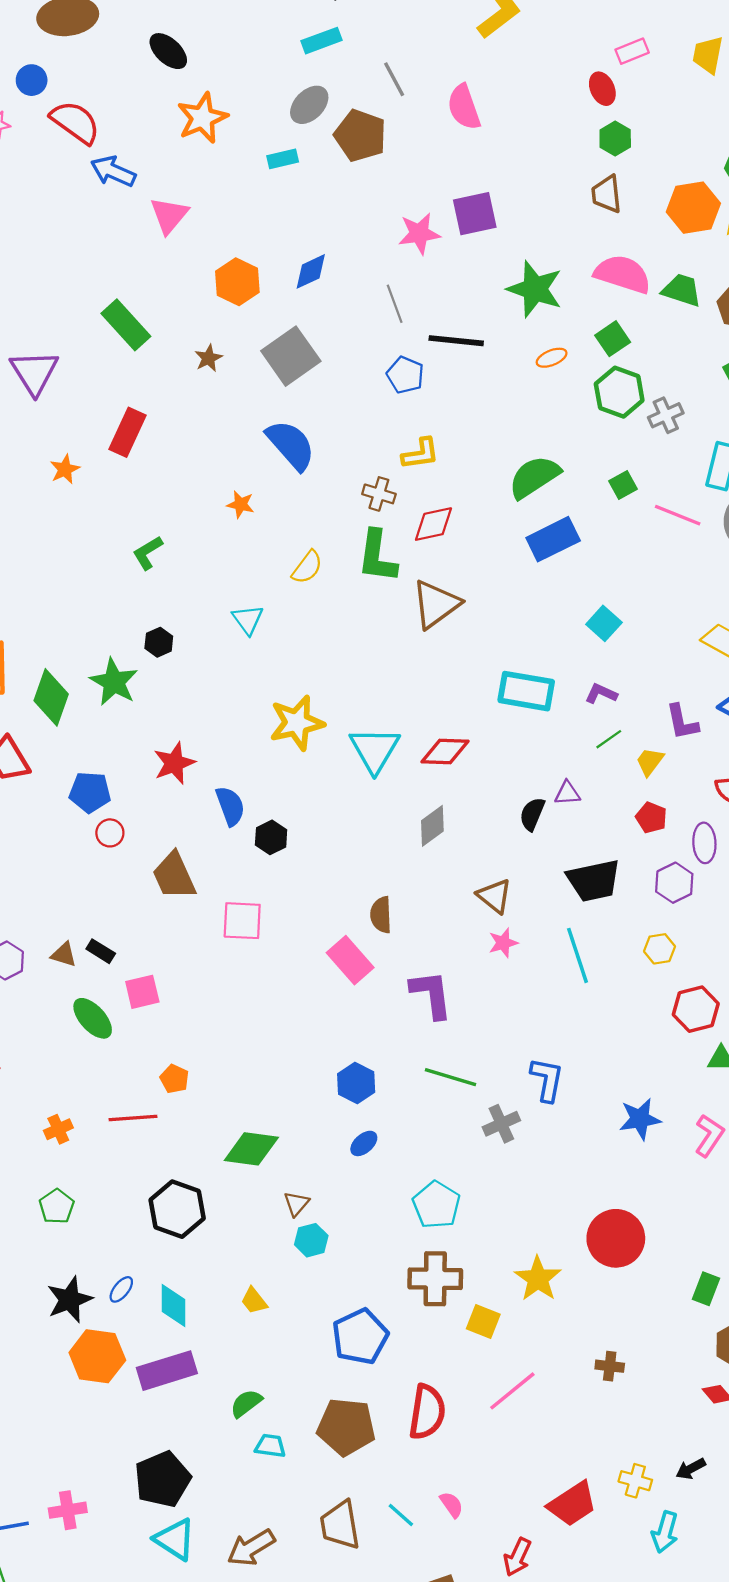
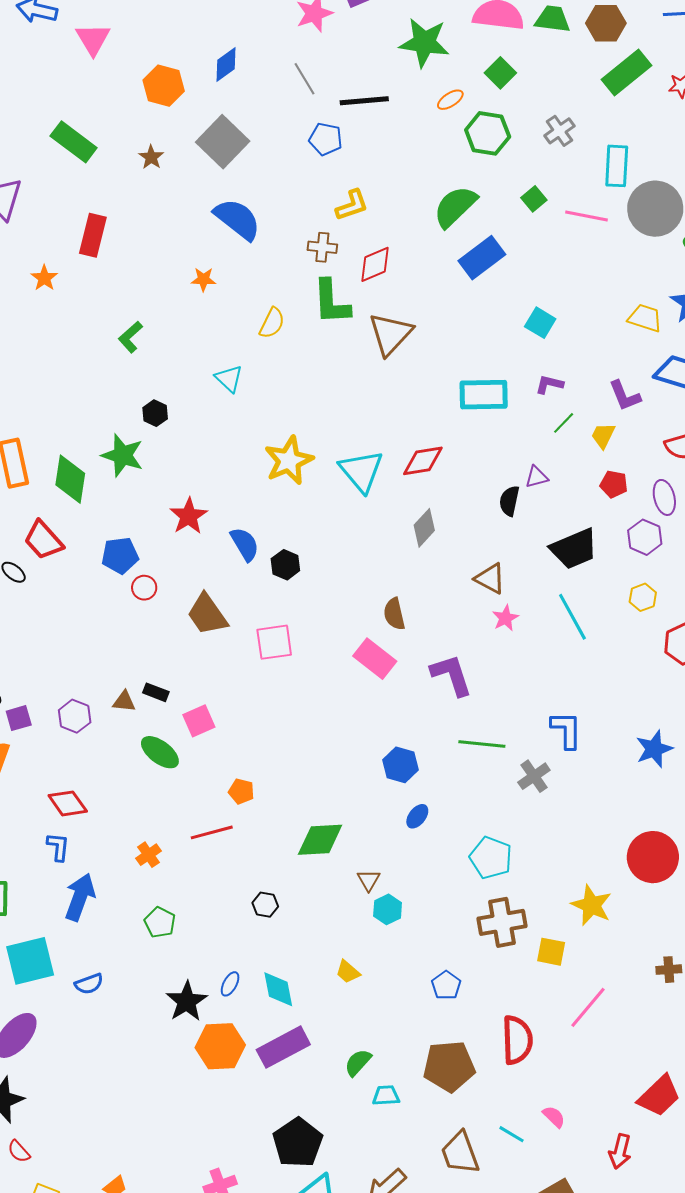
green hexagon: (619, 392) -> (488, 133), moved
black hexagon: (177, 1209) -> (265, 905), size x0.5
blue pentagon: (360, 1337) -> (446, 985), size x0.6

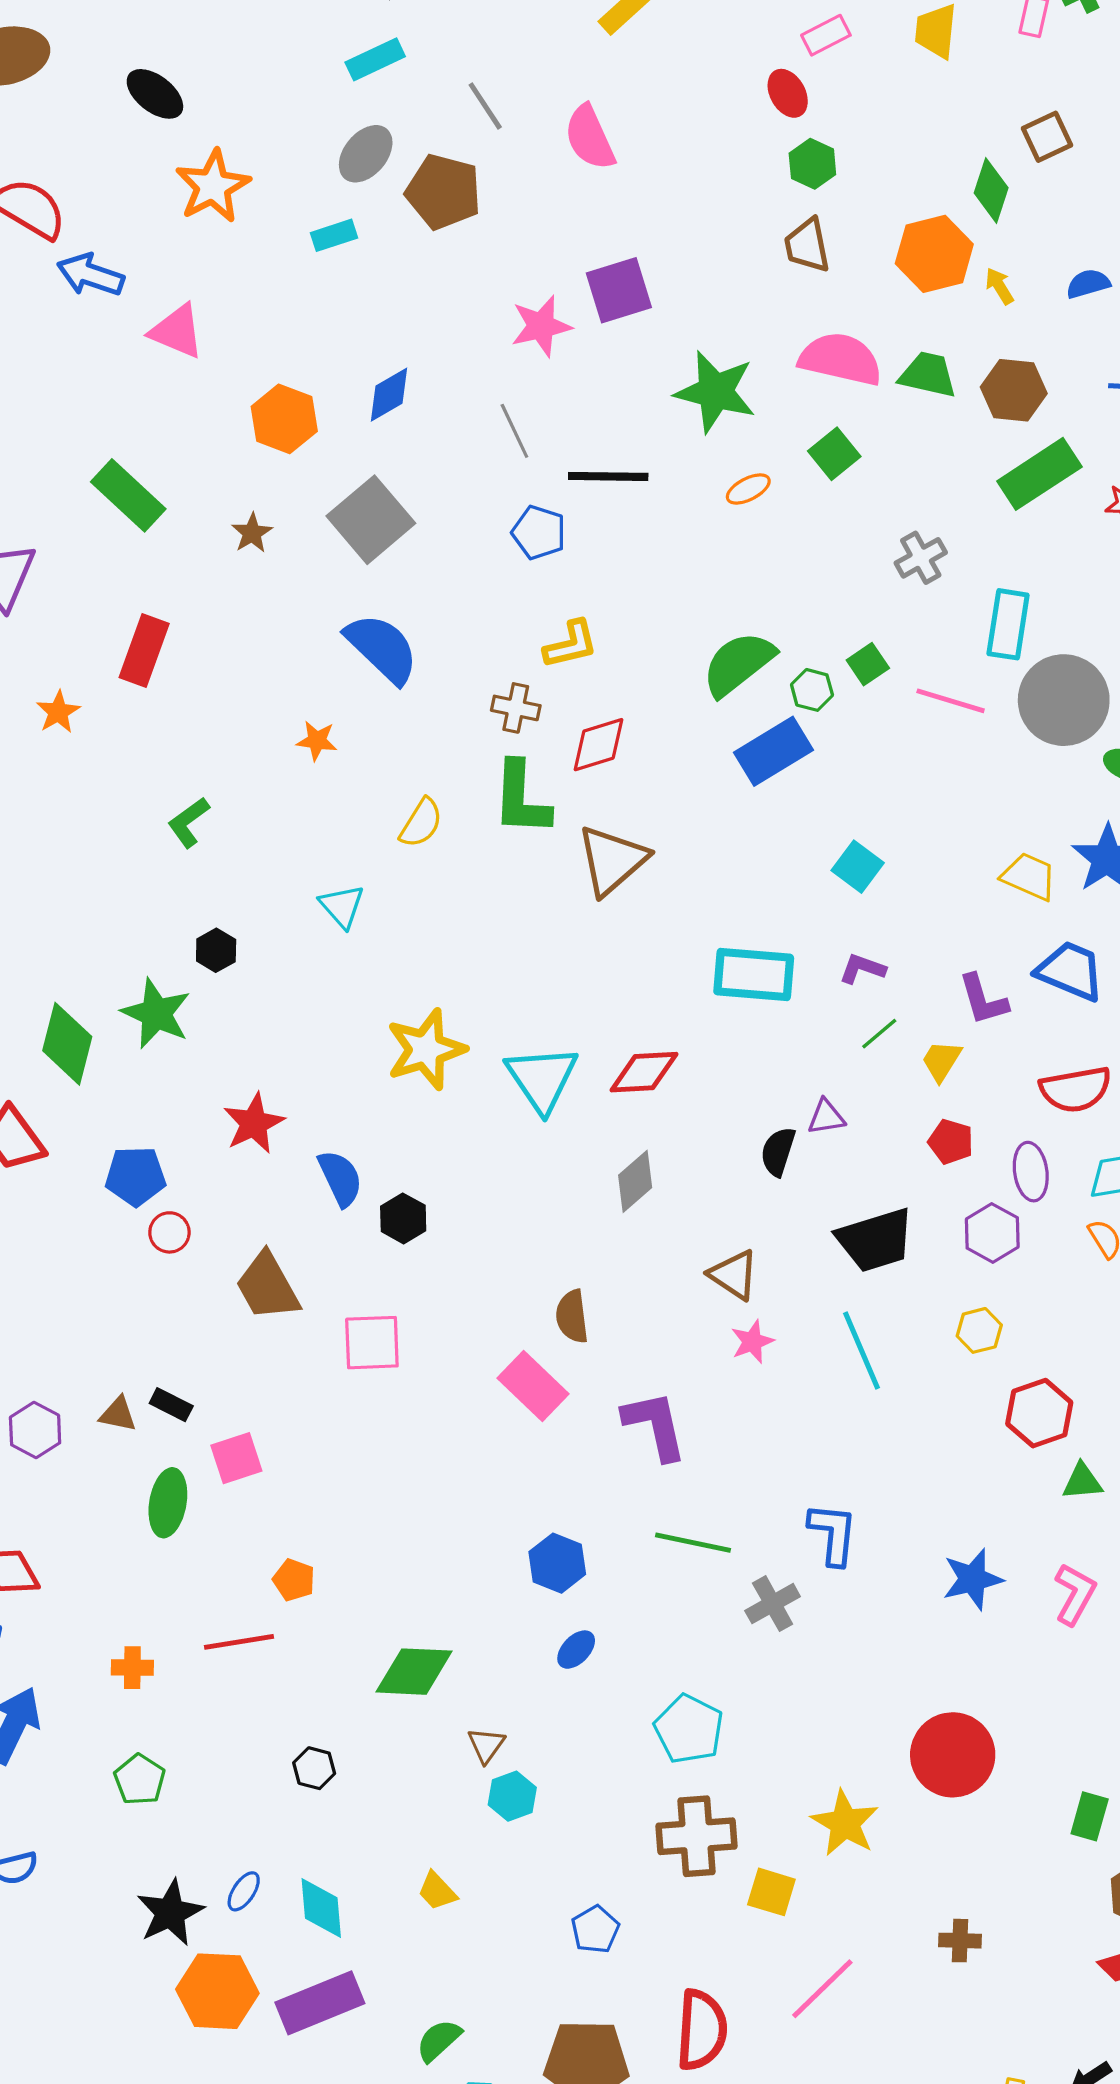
pink triangle: (93, 39) -> (177, 331), turned -42
green hexagon: (488, 133) -> (812, 690), moved, size x0.6
green ellipse: (160, 752) -> (168, 1503), turned 57
orange cross: (148, 855) -> (132, 1668), turned 30

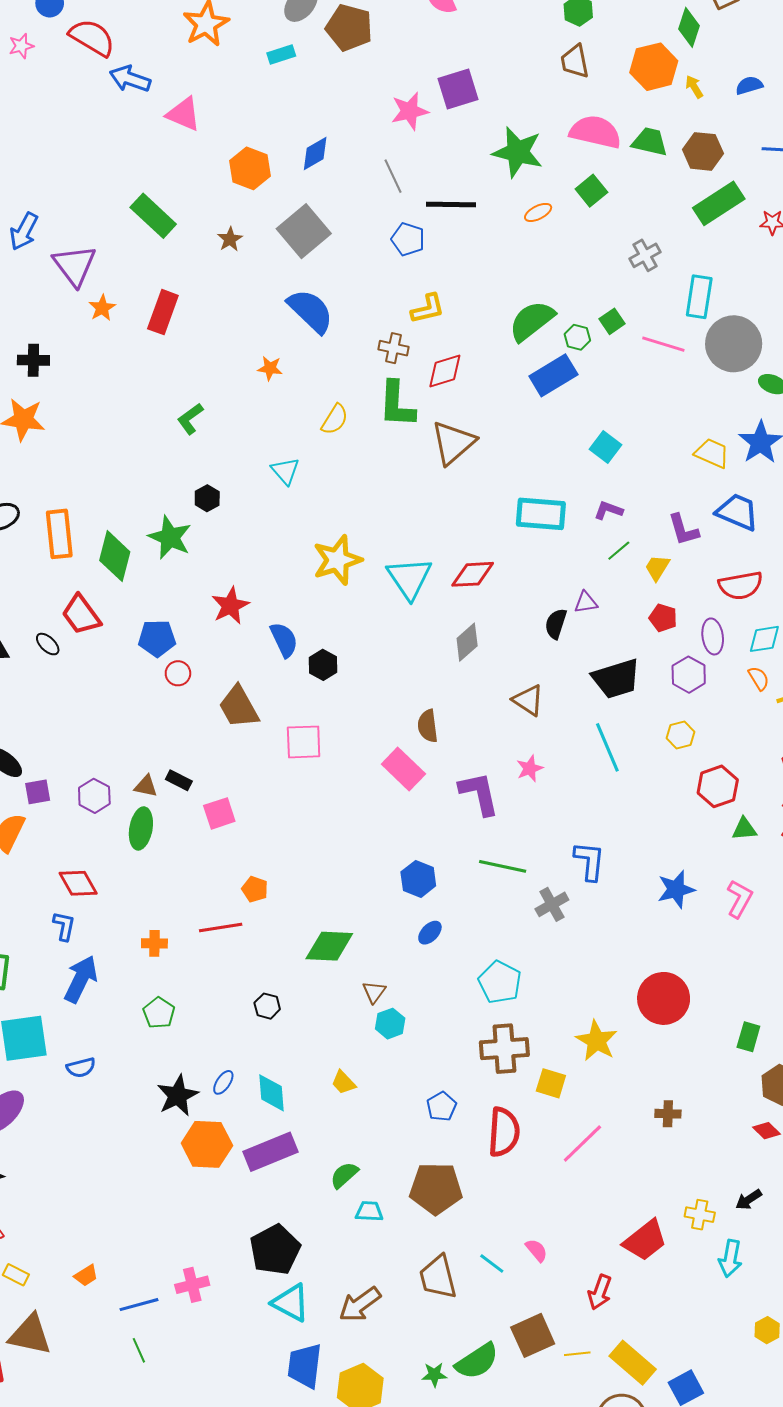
orange star: (58, 712) -> (102, 308), moved
pink star: (752, 1342) -> (530, 768), moved
green ellipse: (168, 1503) -> (141, 828), moved
red semicircle: (702, 2030) -> (504, 1132), moved

